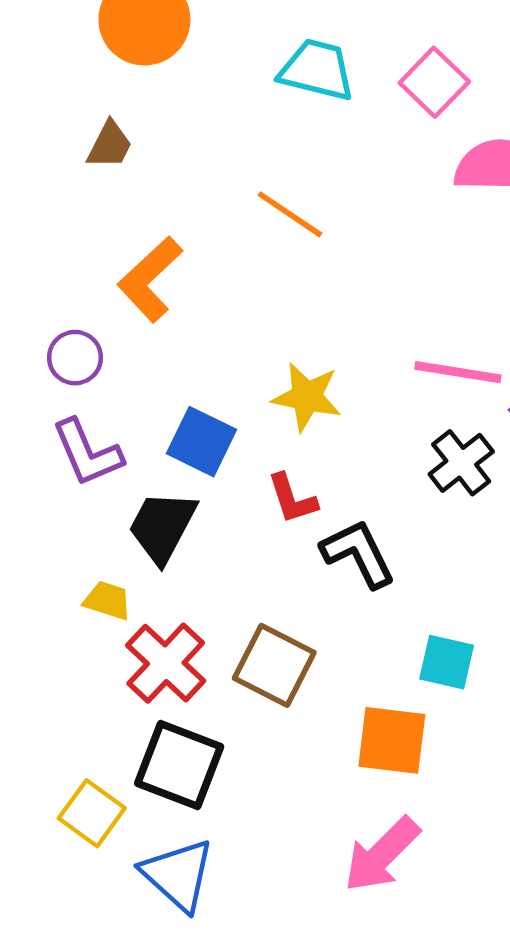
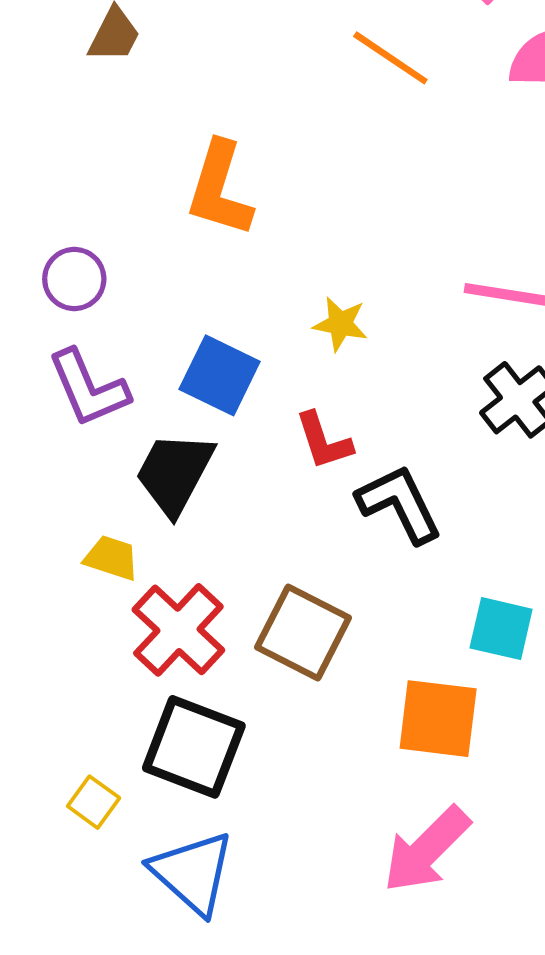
orange line: (290, 214) -> (390, 58), moved
orange L-shape: (150, 279) -> (220, 189), moved, turned -30
yellow star: (307, 397) -> (340, 324), size x0.7
yellow square: (92, 813) -> (94, 802), size x0.7

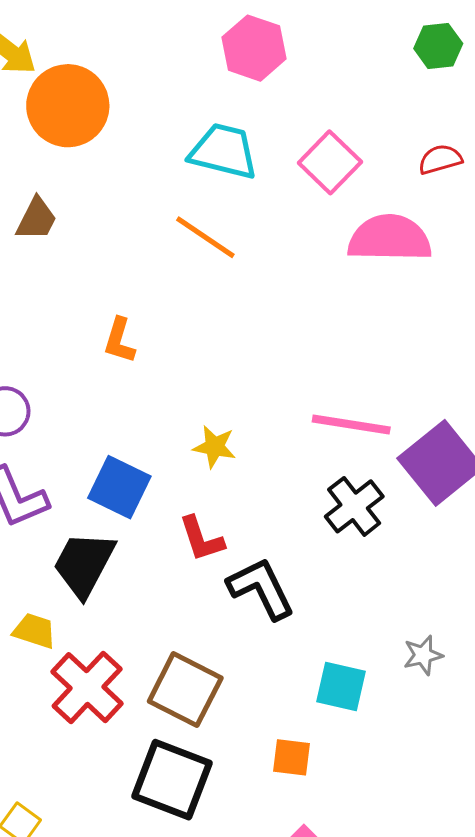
orange line: (390, 58) -> (205, 237), moved
orange L-shape: (220, 189) -> (119, 340), size x0.6
orange square: (438, 719) -> (291, 757), size x0.6
black square: (194, 747) -> (172, 780), moved

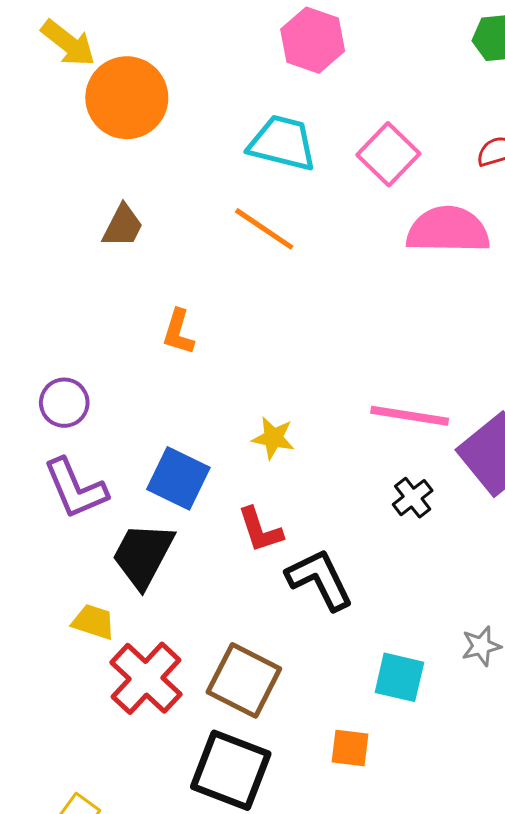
brown trapezoid: (36, 219) -> (123, 226), moved
black cross: (354, 506) -> (413, 498), size x0.7

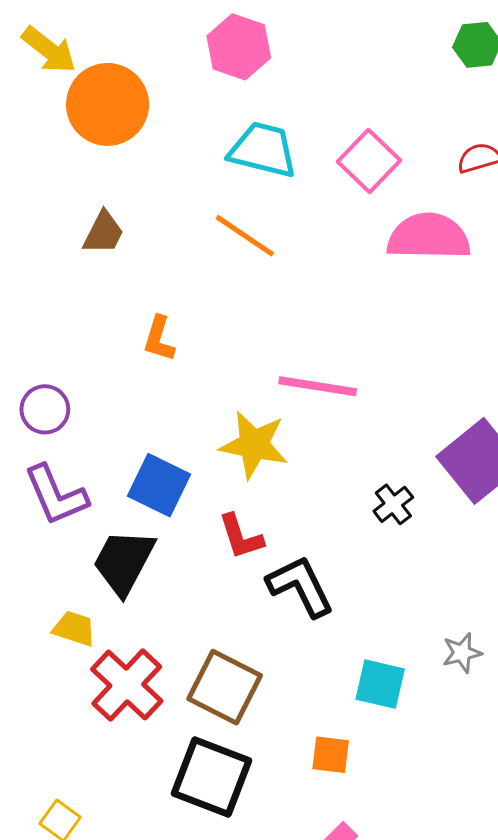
pink hexagon: (313, 40) -> (239, 47), moved
pink line: (410, 416) -> (318, 386), moved
yellow star: (273, 438) -> (254, 445), size x1.6

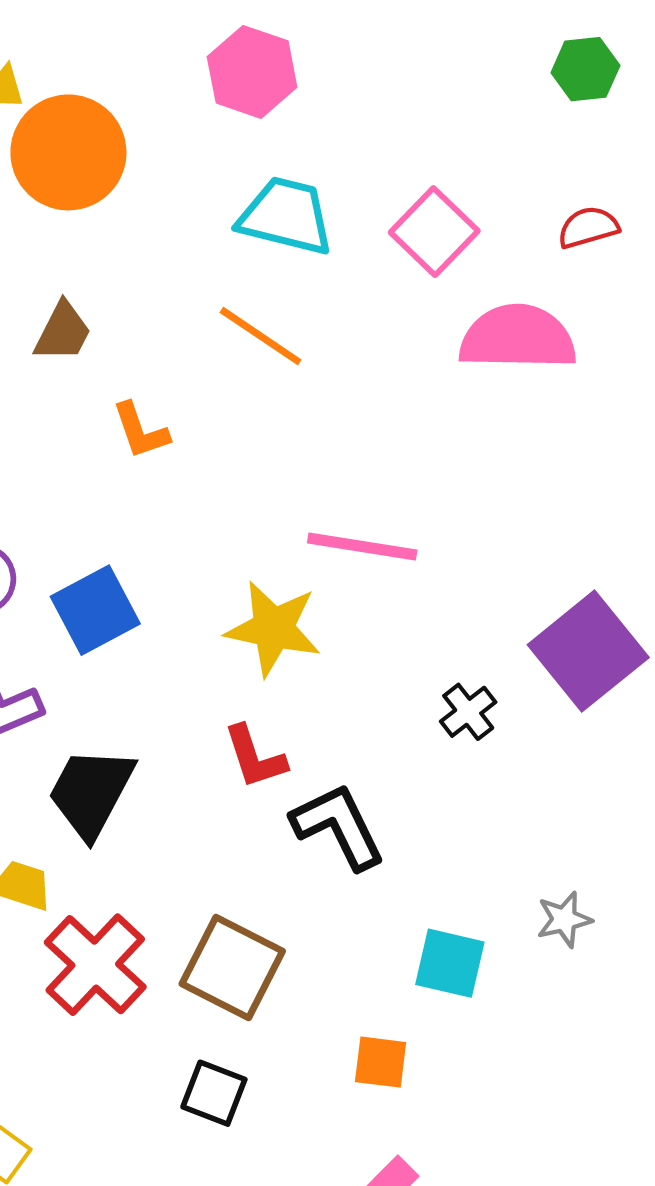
orange L-shape: (159, 339) -> (140, 431), moved, turned -36
blue square: (159, 485) -> (95, 610), moved, turned 36
black square: (212, 777) -> (214, 1093), size x0.6

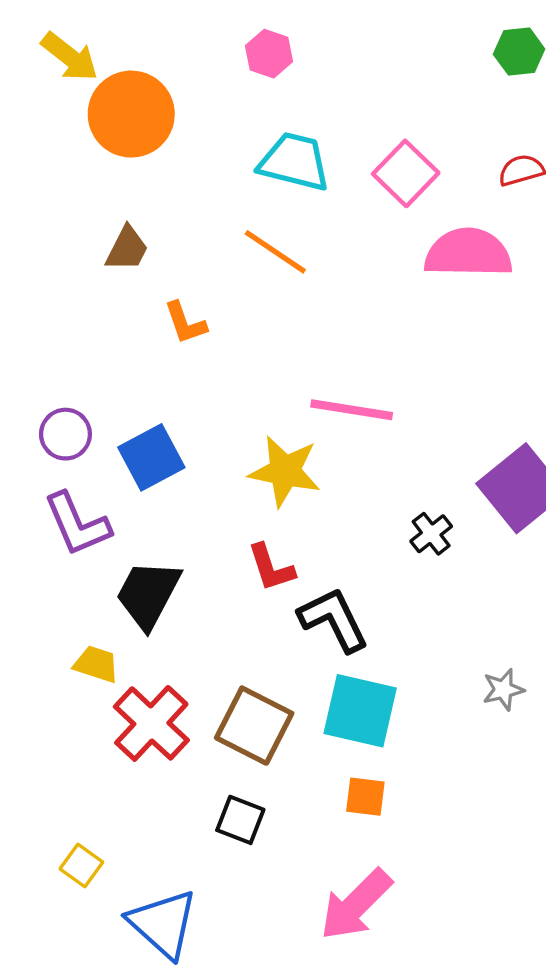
pink hexagon: (252, 72) -> (269, 54), size x0.7
cyan square: (450, 963) -> (360, 711), moved, size x1.4

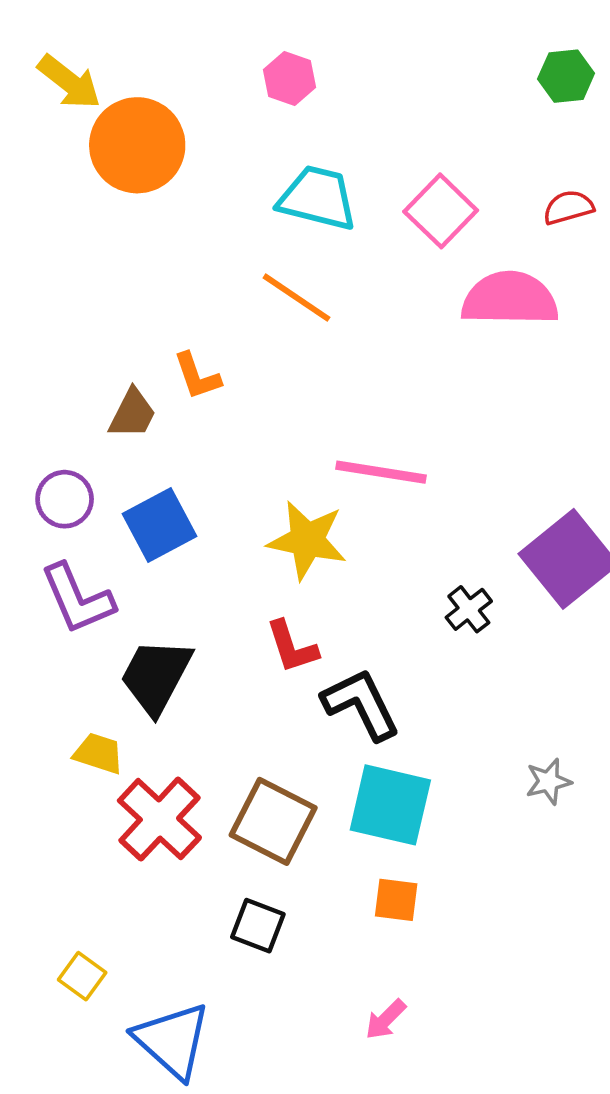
brown trapezoid: (127, 249) -> (133, 414), moved
pink arrow: (356, 905) -> (386, 1019), size x0.5

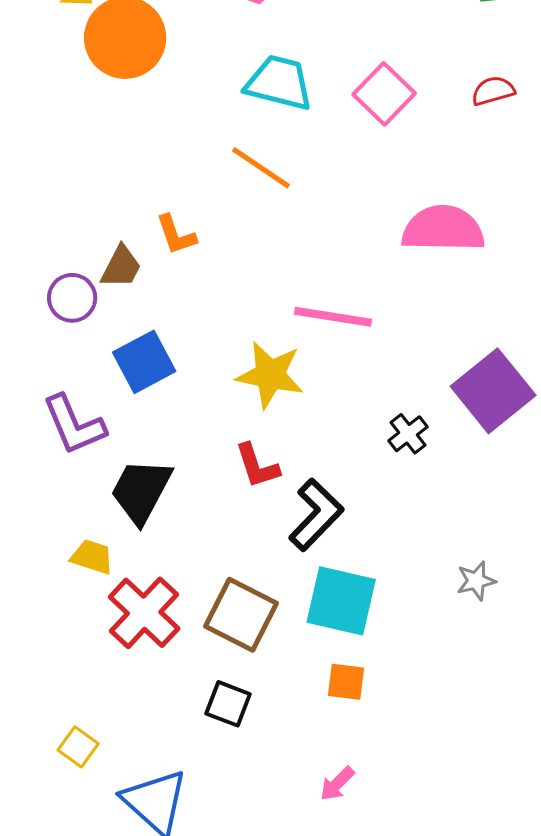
pink semicircle: (510, 299) -> (443, 229), moved
purple circle: (65, 499) -> (72, 298), moved
black L-shape: (361, 704) -> (316, 515), turned 70

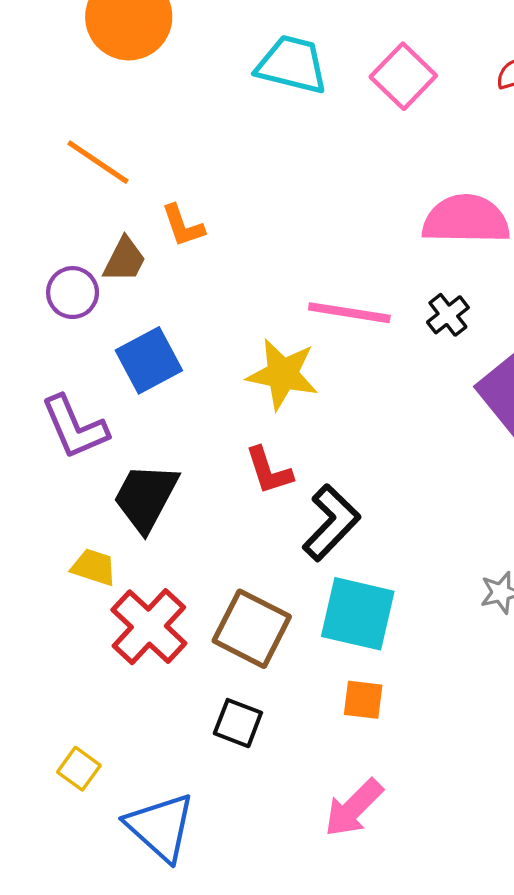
orange line: (261, 168) -> (98, 162), moved
black cross: (408, 434) -> (448, 315), moved
pink arrow: (337, 784) -> (354, 808), size x1.6

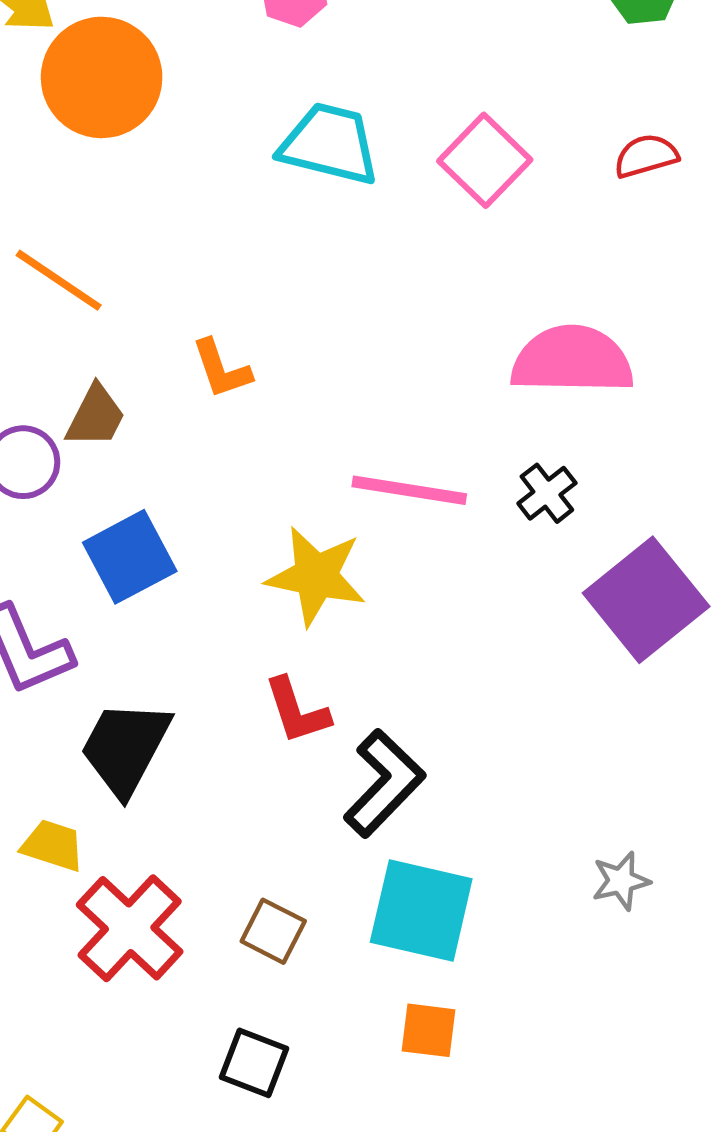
orange L-shape: (183, 226) -> (221, 369), moved
brown square: (252, 629) -> (273, 931), size x0.6

